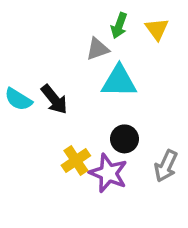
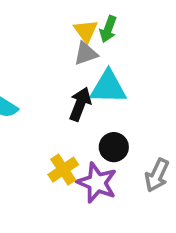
yellow triangle: (157, 29) -> (86, 31), moved
black arrow: (54, 99) -> (80, 104), moved, turned -120

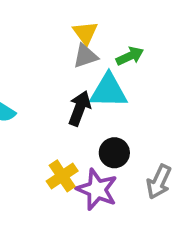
green arrow: (108, 29) -> (130, 56), moved, turned -135

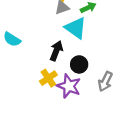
cyan triangle: (109, 91) -> (76, 28), turned 35
black arrow: (80, 108) -> (56, 51), moved

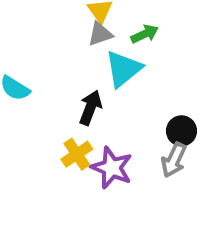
cyan triangle: (76, 28) -> (123, 69), turned 45
black circle: (79, 64) -> (181, 131), moved

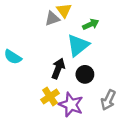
gray triangle: (100, 34) -> (52, 18), moved
black circle: (181, 131) -> (85, 74), moved

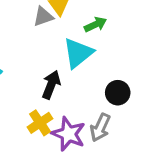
black circle: (85, 74) -> (118, 93), moved
gray arrow: (108, 100) -> (100, 128), moved

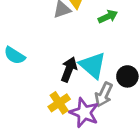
cyan triangle: (78, 53) -> (93, 65), moved, turned -40
gray arrow: (100, 128) -> (104, 95), moved

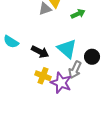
black arrow: (69, 69) -> (40, 52), moved, turned 96
yellow cross: (59, 103) -> (43, 76), turned -35

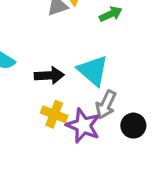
black arrow: (40, 52) -> (49, 75), turned -30
black circle: (92, 57) -> (133, 126), moved

